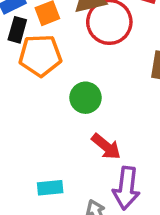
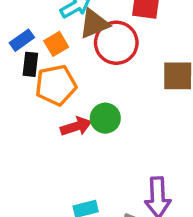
red arrow: (106, 147) -> (76, 126), moved, turned -48

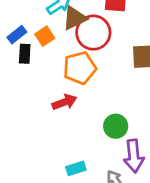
orange pentagon: (56, 85) -> (80, 68), moved
green circle: (105, 118) -> (116, 126), moved

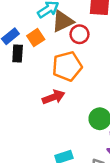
red circle: (93, 33) -> (79, 34), size x0.6

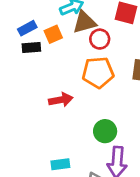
black rectangle: (18, 54) -> (31, 48), turned 72
orange pentagon: (67, 66) -> (98, 72), moved

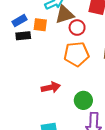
orange square: (53, 34) -> (40, 25), turned 32
red arrow: (61, 100) -> (51, 87), moved

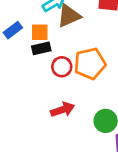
red circle: (77, 28) -> (62, 67), moved
black rectangle: (23, 36) -> (41, 48), moved

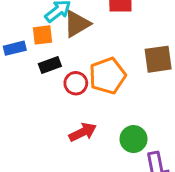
blue rectangle: (13, 30) -> (15, 48), turned 30
orange square: (40, 32) -> (43, 35), moved

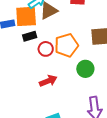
orange square: (43, 35) -> (26, 16), size x1.6
green circle: (134, 139) -> (85, 69), moved

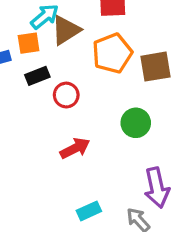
orange square: (26, 16) -> (29, 43), size x0.6
orange pentagon: (66, 45) -> (112, 53), moved

